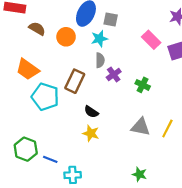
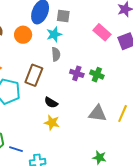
purple cross: (114, 75) -> (77, 73), moved, turned -32

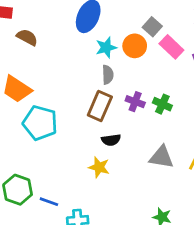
gray square: (63, 16) -> (152, 27), moved, turned 32
orange circle: (23, 35) -> (135, 46), moved
brown rectangle: (34, 75) -> (100, 106), moved
black semicircle: (51, 103) -> (111, 140), moved, turned -40

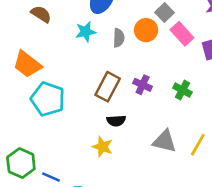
cyan star: (106, 47) -> (86, 32), moved
gray semicircle: (108, 75) -> (119, 38), moved
green cross: (162, 104) -> (182, 90), moved

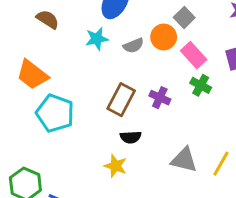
pink rectangle: (182, 34) -> (194, 55), moved
gray semicircle: (119, 38) -> (133, 45), turned 66
green cross: (182, 90) -> (201, 85), moved

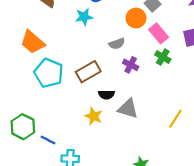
gray semicircle: (133, 45) -> (117, 44), moved
brown rectangle: (121, 100) -> (88, 72), moved, turned 30
gray triangle: (184, 160) -> (128, 109), moved

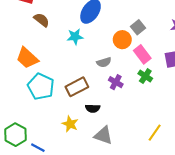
gray triangle: (128, 109) -> (103, 135), moved
yellow star: (94, 116) -> (70, 124), moved

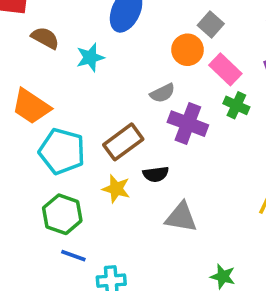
cyan star: (75, 37) -> (90, 57), moved
purple cross: (116, 82) -> (188, 124), size x1.5
yellow star: (70, 124) -> (116, 189), moved
green hexagon: (15, 135) -> (62, 214), moved

